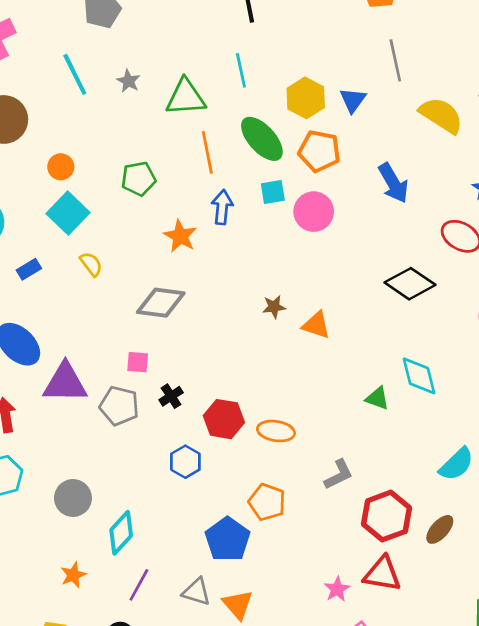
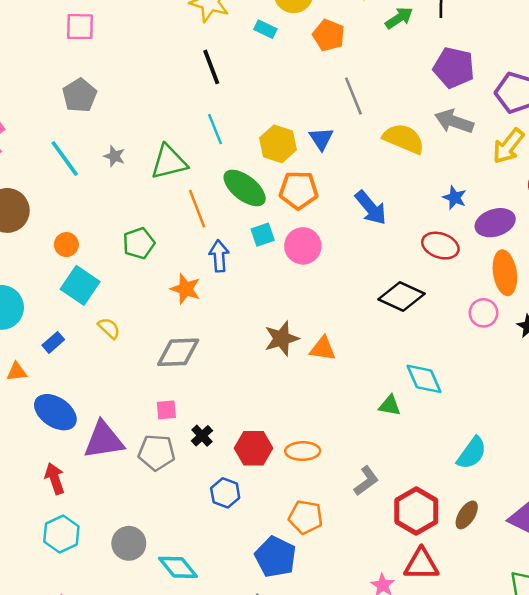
brown star: (274, 307) -> (282, 339), size x1.6
cyan diamond: (121, 533) -> (178, 567), turned -72

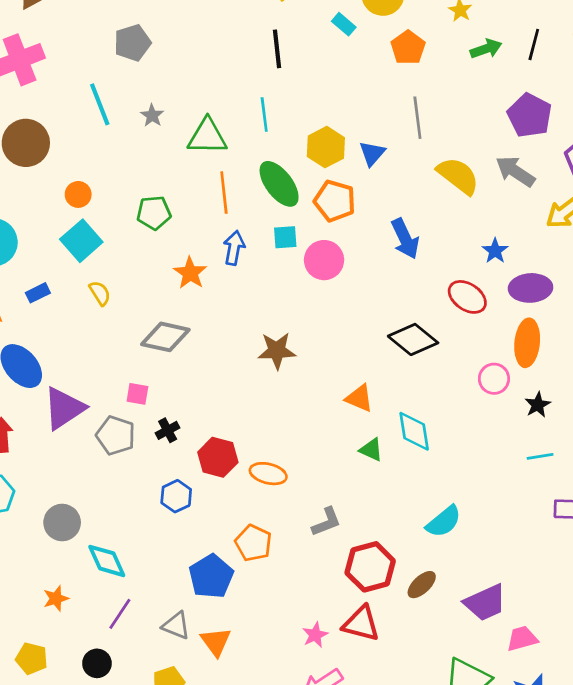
orange triangle: (323, 349) -> (359, 398), moved
purple triangle: (104, 440) -> (64, 408), turned -39

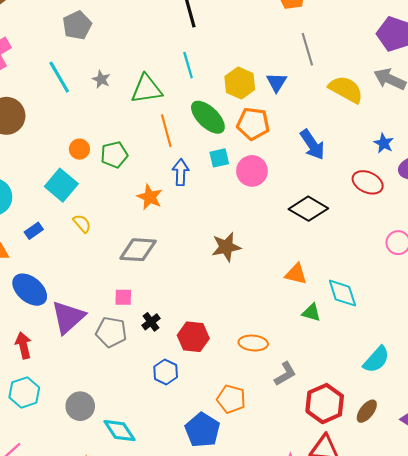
orange circle: (78, 194) -> (79, 149), moved
black diamond: (413, 339) -> (308, 209), moved
orange ellipse: (268, 474) -> (253, 343), moved

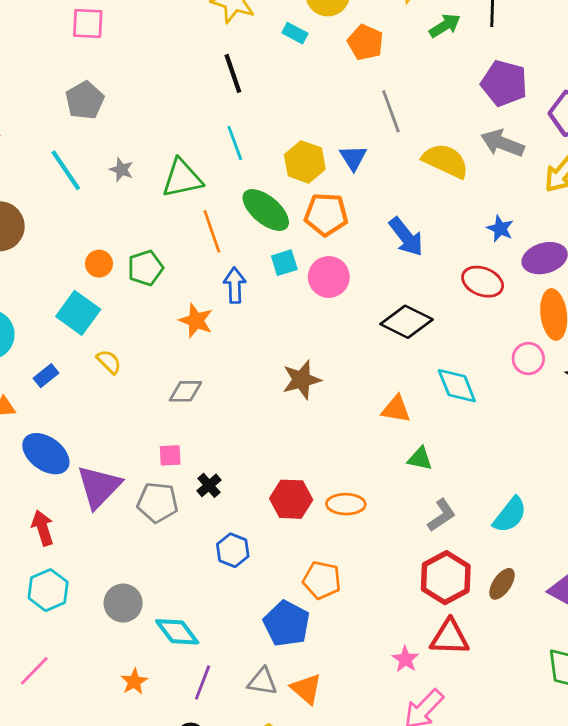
gray diamond: (138, 250) -> (185, 391), size x0.7
cyan diamond: (342, 293) -> (457, 386), moved
red hexagon: (193, 337) -> (291, 499), moved
gray L-shape: (285, 374) -> (442, 515), moved

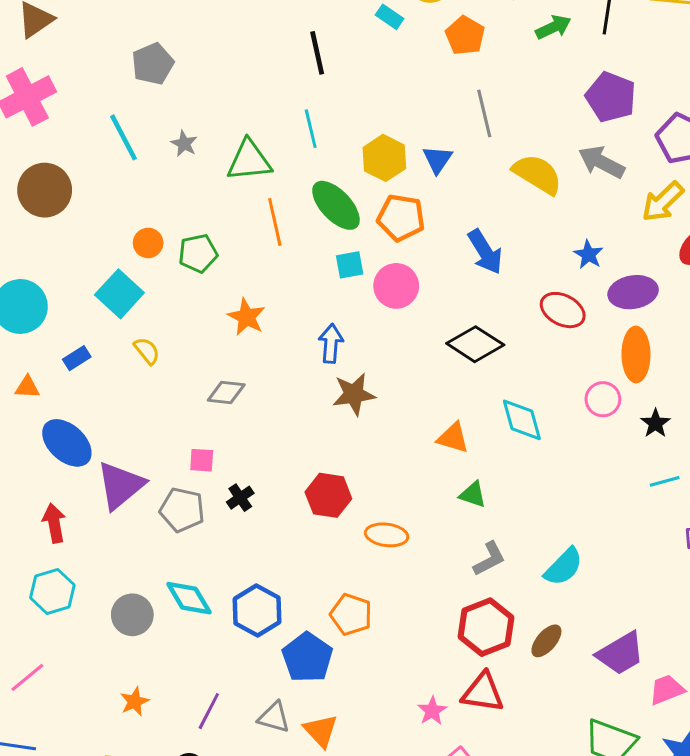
blue arrow: (235, 285) -> (331, 343), moved
red hexagon: (291, 499) -> (328, 495), moved
blue hexagon: (233, 550) -> (257, 610), moved, size x1.4
cyan diamond: (177, 632) -> (189, 598), moved

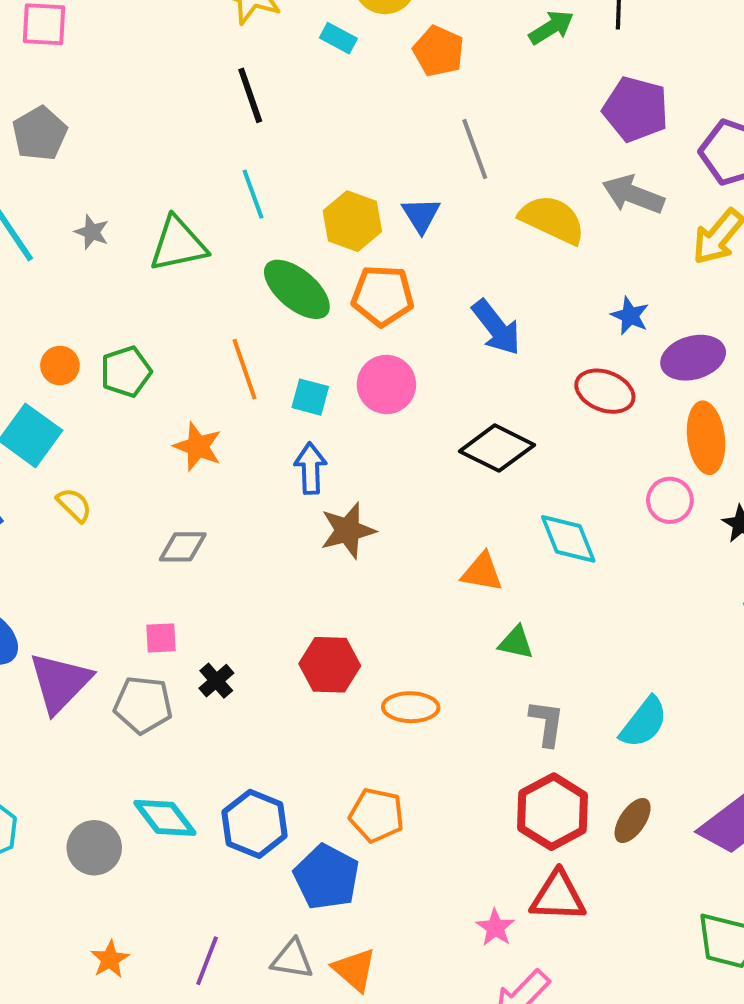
orange line: (275, 222) -> (244, 369), moved
cyan square: (350, 265) -> (310, 397), moved, turned 32
gray L-shape: (489, 559) -> (547, 723), turned -48

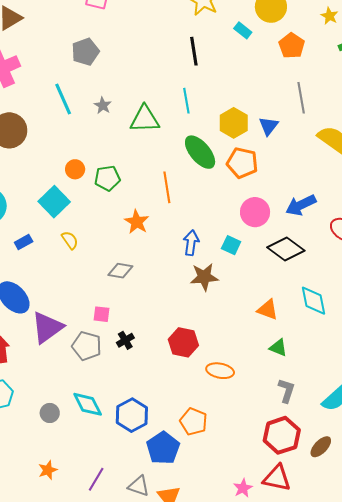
blue arrow: (496, 327) -> (301, 205), moved, turned 92
pink circle: (386, 384) -> (255, 212), moved
cyan square: (310, 397) -> (231, 245), moved
gray circle: (94, 848) -> (50, 413), size x0.7

